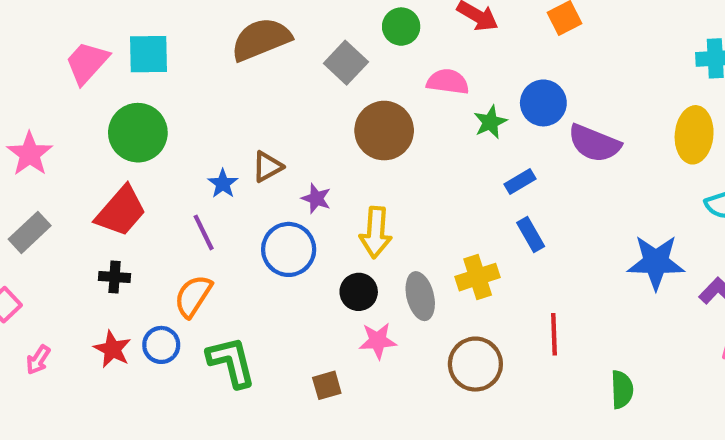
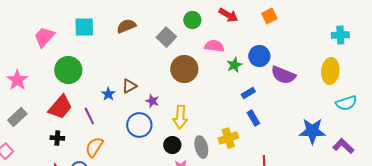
brown semicircle: (261, 39) -> (126, 26), size x0.7
cyan square: (149, 54) -> (84, 27), moved
purple line: (204, 232) -> (89, 116), moved

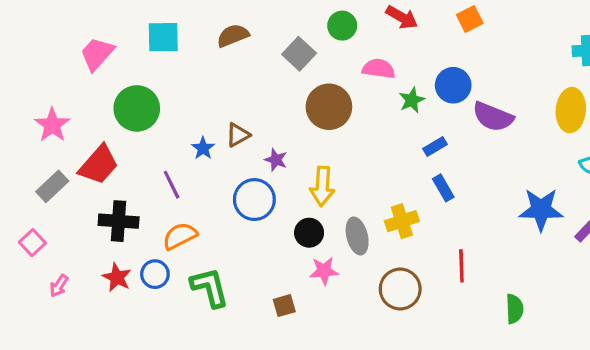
red trapezoid: (60, 107) -> (99, 165), moved
black cross: (57, 138) -> (119, 221), size x1.6
orange semicircle: (94, 147) -> (180, 236), turned 30

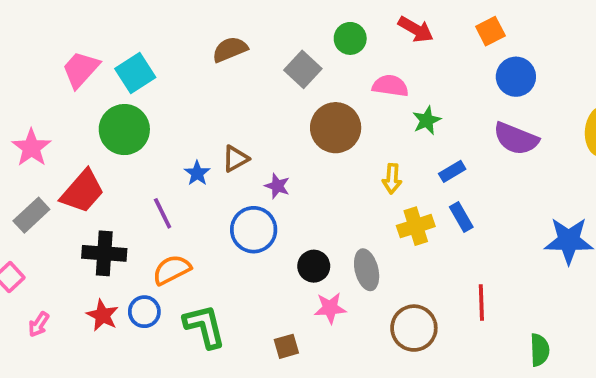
cyan square: (163, 37) -> (135, 73), moved, turned -32
blue circle: (453, 85) -> (516, 77), moved
yellow arrow: (322, 186) -> (392, 179), moved, size x0.7
yellow cross: (402, 221) -> (416, 226), moved

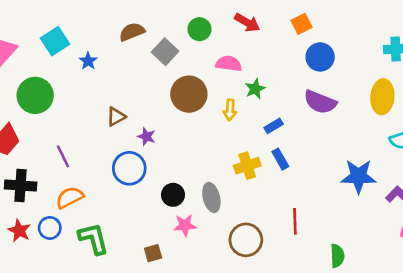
brown semicircle: (230, 49) -> (132, 32), moved
cyan square: (135, 73) -> (55, 41), moved
blue star: (197, 173) -> (88, 61), moved
yellow arrow: (392, 179) -> (230, 110), moved

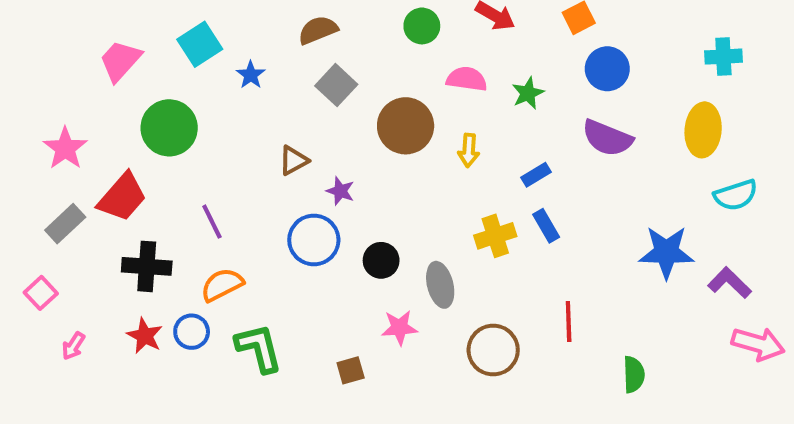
gray square: (165, 52) -> (336, 85), moved
green star: (255, 89) -> (528, 93), moved
black circle: (173, 195) -> (381, 260), moved

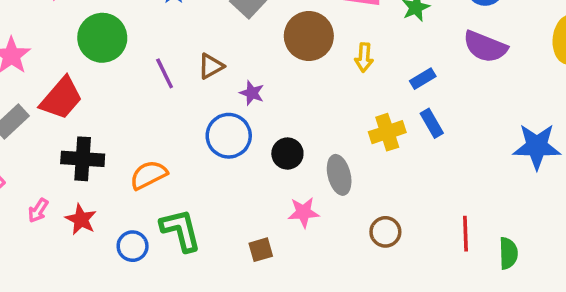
purple line: (212, 222) -> (165, 73), moved
red line: (569, 321) -> (466, 234), moved
blue circle: (192, 332) -> (133, 246), moved
pink arrow: (73, 346) -> (38, 211), moved
brown circle: (493, 350) -> (385, 232), size x0.7

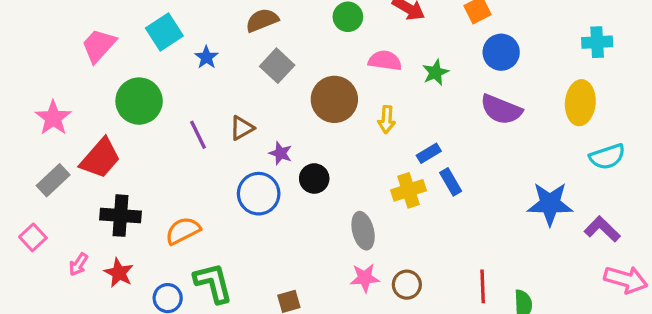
blue rectangle: (423, 79) -> (429, 153), moved
black circle: (287, 154) -> (314, 179), moved
pink star: (303, 212) -> (365, 278), moved

